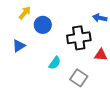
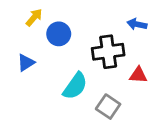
cyan semicircle: (55, 63) -> (75, 86), size x1.5

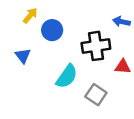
blue triangle: (26, 63) -> (23, 56), turned -35

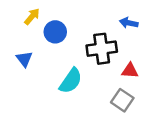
gray square: (96, 95) -> (122, 100), moved

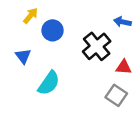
black cross: (102, 49) -> (97, 46), turned -32
cyan semicircle: (71, 81) -> (49, 83), moved

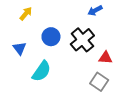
blue arrow: (122, 22) -> (95, 10), moved, turned -40
blue circle: (53, 30) -> (51, 37), moved

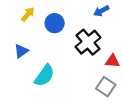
blue circle: (51, 37) -> (55, 23), moved
blue triangle: (20, 48) -> (21, 51), turned 32

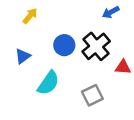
blue circle: (55, 23) -> (64, 45), moved
gray square: (106, 87) -> (92, 95), moved, turned 30

